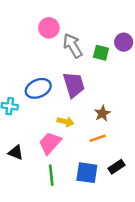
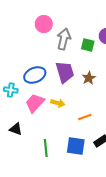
gray arrow: (73, 46) -> (64, 39), turned 45
brown star: (102, 113) -> (89, 78), moved
pink trapezoid: (50, 143) -> (35, 103), moved

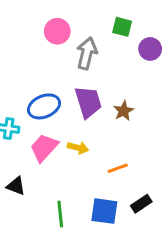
green square: (88, 45) -> (122, 27), moved

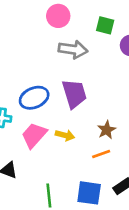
pink circle: (57, 31) -> (58, 16), moved
gray arrow: (87, 53) -> (73, 49), turned 84
brown star: (124, 111) -> (107, 130), moved

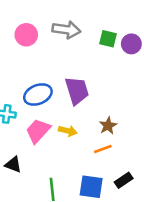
pink circle: (58, 16) -> (26, 35), moved
green square: (105, 25) -> (108, 39), moved
gray arrow: (73, 49) -> (66, 30), moved

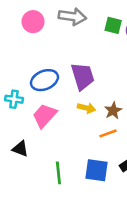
yellow arrow: (68, 131) -> (86, 108), moved

